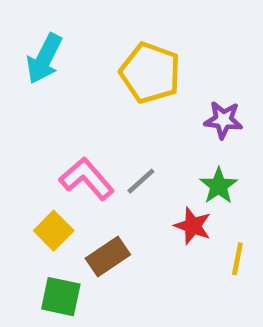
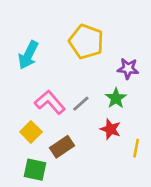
cyan arrow: (44, 59) -> (28, 55), moved
green star: (219, 186) -> (116, 98), moved

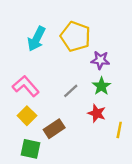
cyan arrow: (28, 55) -> (36, 39), moved
purple star: (128, 69) -> (100, 60), moved
pink L-shape: (50, 102) -> (26, 86), moved

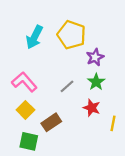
purple star: (100, 60) -> (95, 57), turned -30

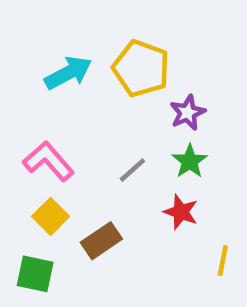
cyan arrow: (34, 37) -> (68, 73), turned -145
yellow line: (113, 123) -> (223, 261), moved
green square: (29, 141) -> (35, 274), moved

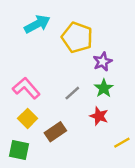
cyan arrow: (68, 73) -> (37, 24), moved
yellow line: (223, 261) -> (122, 143), turned 49

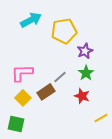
yellow pentagon: (77, 37) -> (64, 31), turned -30
pink L-shape: (26, 88) -> (22, 73), turned -50
brown rectangle: (55, 132) -> (46, 92), moved

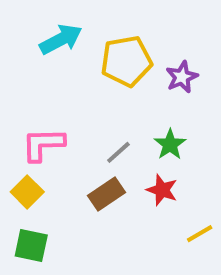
purple star: (85, 51) -> (182, 77), moved
brown rectangle: (46, 92) -> (106, 194), moved
yellow square: (23, 98) -> (27, 192), moved

